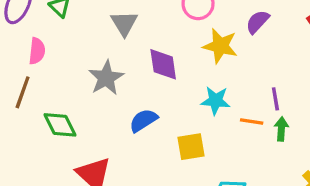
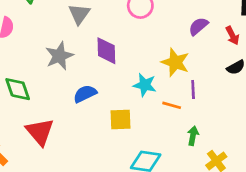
purple semicircle: (257, 22) -> (198, 26), moved
yellow star: (220, 46) -> (175, 62), moved
green arrow: (281, 129) -> (193, 136), moved

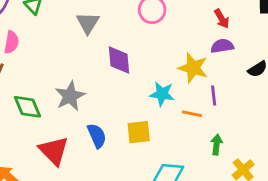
purple semicircle: (198, 26) -> (222, 46), moved, turned 35
red arrow: (232, 35) -> (222, 19), moved
gray star: (59, 56) -> (70, 96), moved
blue semicircle: (85, 94) -> (97, 136), moved, turned 95

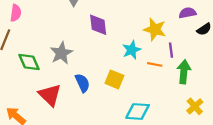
purple semicircle: (222, 46) -> (188, 13), moved
cyan star: (162, 94) -> (132, 50), turned -30
yellow square: (139, 132) -> (114, 79), turned 30
green arrow: (217, 145) -> (184, 72), moved, size x1.5

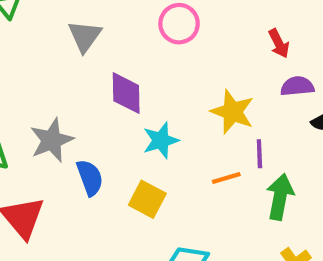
cyan star: (132, 50) -> (161, 140), moved
orange line: (155, 64) -> (226, 178), turned -32
blue semicircle: (82, 83) -> (90, 178), moved

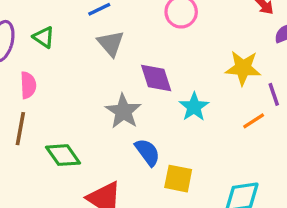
gray star: (52, 140) -> (123, 111), moved
yellow square: (147, 199) -> (178, 179), moved

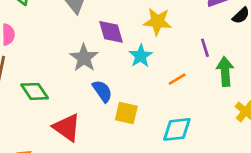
yellow star: (243, 68) -> (157, 22), moved
orange line: (254, 121) -> (177, 79), moved

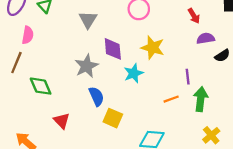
orange line: (177, 79) -> (171, 99), moved
red triangle: (67, 127) -> (62, 121), size x0.7

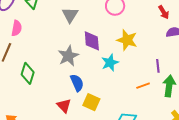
green diamond: (41, 86) -> (28, 73), turned 40
red triangle: (62, 121) -> (64, 106), moved

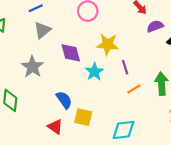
gray triangle: (70, 15) -> (42, 30), turned 30
gray star: (68, 56) -> (32, 67), moved
purple line: (158, 66) -> (125, 67), moved

